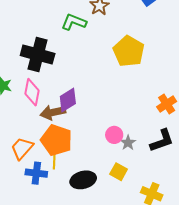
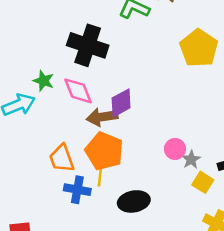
pink diamond: (32, 92) -> (78, 91), turned -36
orange trapezoid: (22, 148) -> (62, 158), turned -65
yellow square: (119, 172) -> (203, 182), moved

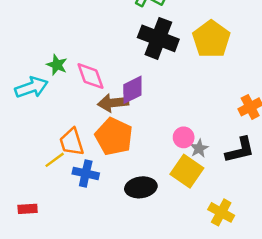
black cross: (88, 45) -> (158, 38), moved
yellow line: (100, 176) -> (55, 160), moved, turned 45
yellow square: (203, 182) -> (187, 171), moved, size x1.5

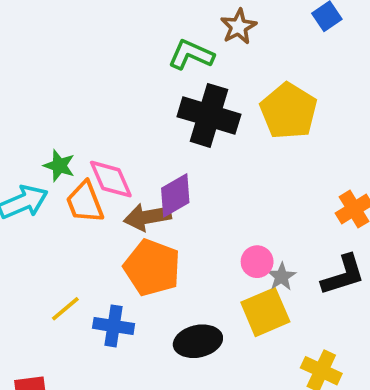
orange trapezoid: (72, 142) -> (85, 202), moved
yellow square: (187, 171) -> (265, 312), turned 36

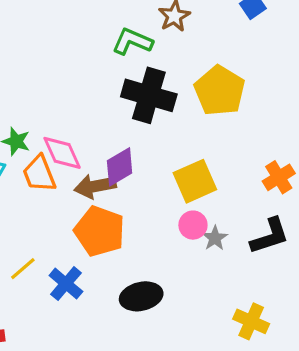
yellow square: (265, 312) -> (195, 181), moved
blue cross: (114, 326) -> (66, 284), turned 32

